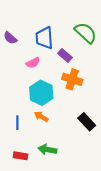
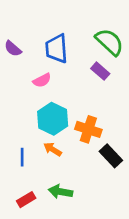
purple rectangle: (65, 56) -> (100, 71), moved
orange cross: (72, 79) -> (88, 129), moved
red rectangle: (21, 156) -> (26, 200), turned -40

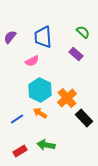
green semicircle: (110, 42) -> (83, 32), size x0.6
purple semicircle: (13, 49) -> (10, 37), turned 88
orange cross: (88, 129) -> (67, 98), turned 30
blue line: (22, 157) -> (17, 119), turned 56

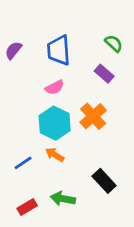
pink semicircle: (32, 61) -> (55, 87), moved
orange cross: (67, 98) -> (93, 116), moved
black rectangle: (84, 118) -> (104, 181), moved

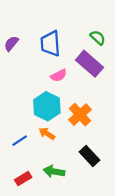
purple rectangle: (104, 74) -> (89, 64), size x1.6
pink semicircle: (55, 87) -> (59, 76), moved
orange cross: (93, 116) -> (80, 115), moved

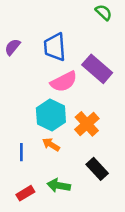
green semicircle: (98, 38) -> (104, 12), moved
pink semicircle: (59, 76) -> (64, 82), size x1.5
blue line: (20, 141) -> (21, 152), turned -56

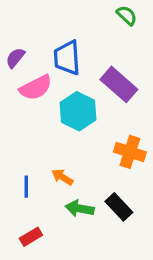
pink semicircle: (64, 82) -> (36, 88), moved
cyan hexagon: (51, 115) -> (78, 111), moved
orange cross: (87, 124) -> (130, 152), moved, turned -30
green arrow: (59, 186) -> (80, 208), moved

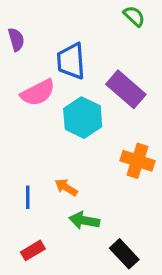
purple semicircle: (15, 58) -> (16, 39), moved, turned 125
black rectangle: (119, 207) -> (124, 254), moved

